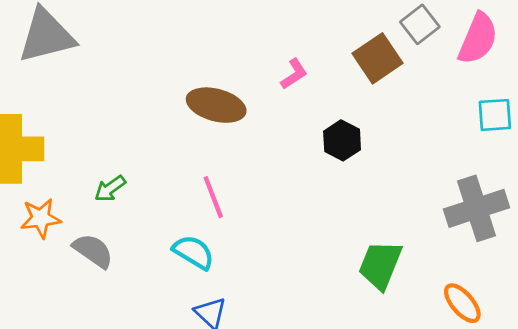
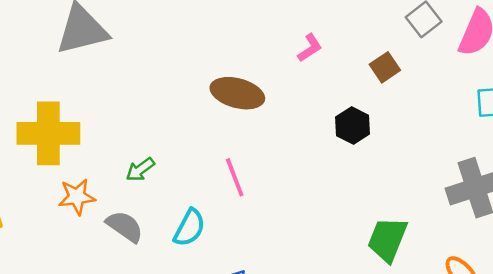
brown square: (377, 58) -> (385, 67), moved, size x0.7
pink L-shape: (294, 74) -> (310, 48), moved
cyan semicircle: (194, 252) -> (189, 228), moved, turned 87

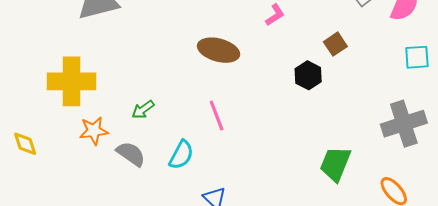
brown square: (385, 67) -> (335, 44), moved

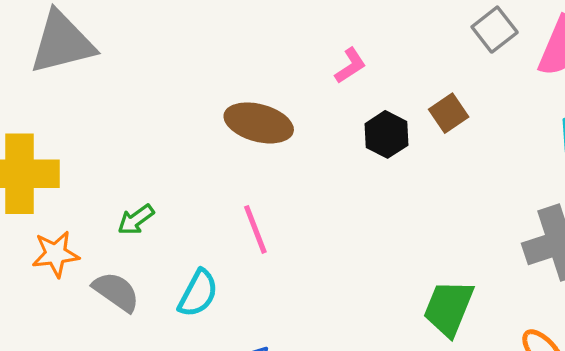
black hexagon: (308, 75) -> (386, 134), moved

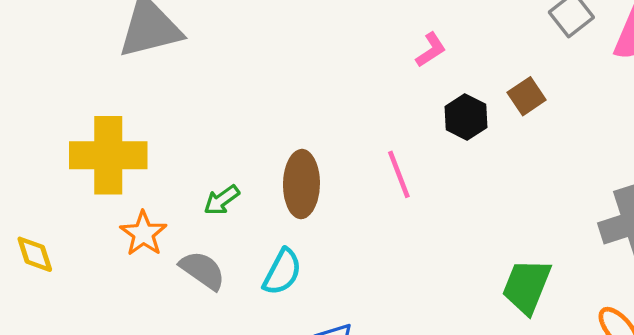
brown ellipse: (259, 123) -> (301, 184), moved, turned 76
pink line: (255, 229) -> (399, 174), moved
orange star: (56, 254) -> (143, 234), turned -30

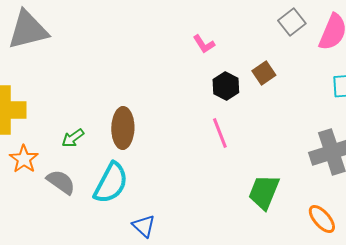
pink L-shape: (431, 50) -> (204, 44), turned 90
pink line: (399, 174) -> (220, 133), moved
cyan semicircle: (282, 272) -> (111, 183), size x1.4

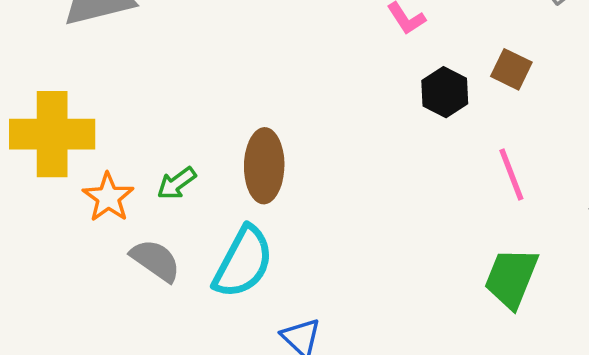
brown square: (264, 73) -> (511, 69), turned -30
pink line: (220, 133) -> (511, 175), moved
orange star: (24, 159) -> (108, 197), moved

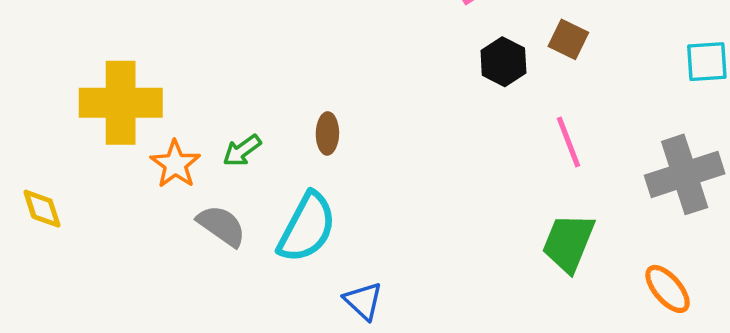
brown ellipse: (264, 166) -> (327, 133), size x0.6

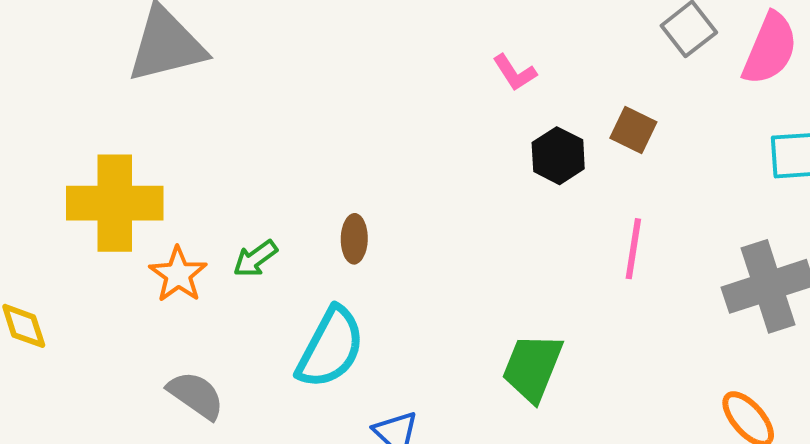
pink line: (568, 142) -> (633, 249), turned 30
gray semicircle: (221, 226) -> (196, 395), moved
green trapezoid: (568, 243) -> (532, 367), moved

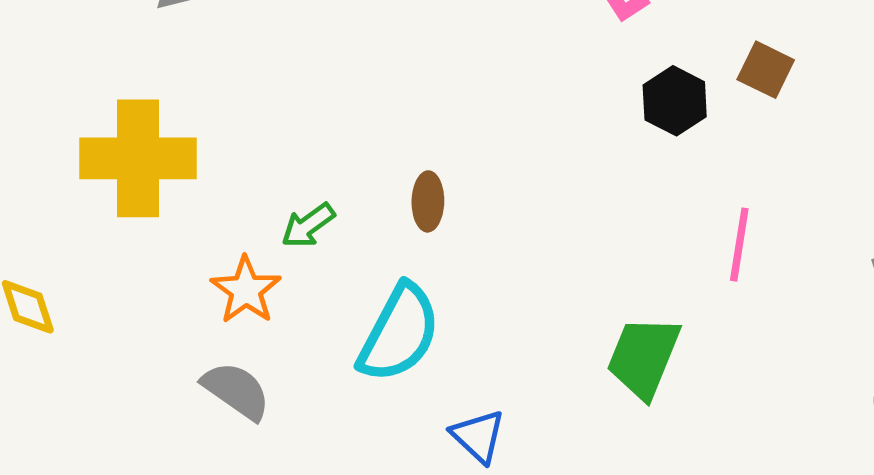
pink line: (633, 249) -> (739, 245), moved
orange star: (178, 274) -> (246, 290), moved

